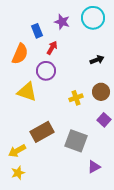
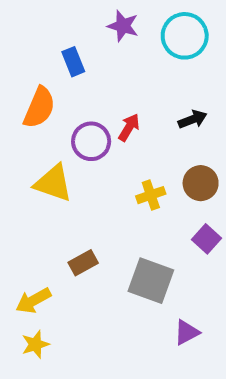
purple star: (62, 22) -> (123, 26), moved
red arrow: (52, 48) -> (129, 127), moved
brown rectangle: (42, 132) -> (83, 263), size x0.6

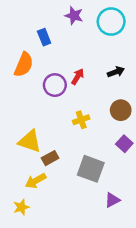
yellow triangle: (53, 183) -> (30, 141), moved
yellow cross: (151, 195) -> (81, 120), moved
yellow arrow: (33, 301) -> (36, 181), moved

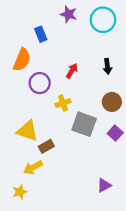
black arrow: (116, 72) -> (107, 66), turned 104
purple circle: (55, 85) -> (40, 83), moved
yellow cross: (81, 120) -> (63, 103), moved
gray square: (91, 169) -> (84, 124), moved

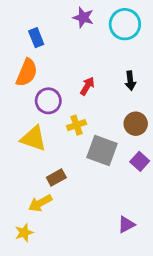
blue rectangle: (41, 34) -> (36, 38), moved
yellow triangle: (27, 131) -> (33, 138), moved

